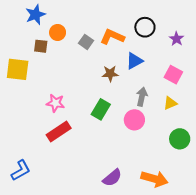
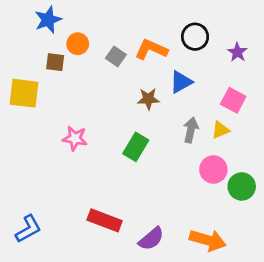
yellow triangle: (170, 103) -> (220, 130), moved
pink circle: (134, 120) -> (213, 170), moved
red rectangle: (59, 131) -> (105, 220), moved, turned 55

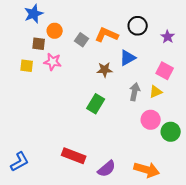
yellow square: (24, 93) -> (27, 66), moved, size x0.6
pink star: (75, 138) -> (53, 62), moved

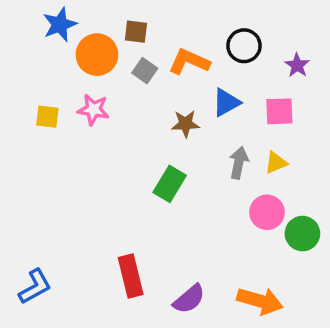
orange circle: (55, 31) -> (97, 55), size x1.5
brown square: (39, 44) -> (136, 32), moved
pink square: (165, 71) -> (279, 111), moved, turned -30
red rectangle: (74, 156) -> (131, 276), turned 55

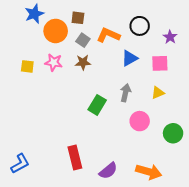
brown star: (186, 124) -> (83, 62), moved
gray arrow: (239, 163) -> (125, 93), moved
pink circle: (267, 212) -> (140, 121), moved

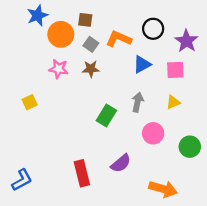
purple star: (170, 37) -> (186, 41), size x1.5
yellow square: (27, 66) -> (30, 102), moved, turned -32
purple semicircle: (108, 171) -> (121, 163), moved

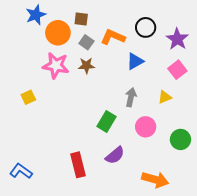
pink star: (59, 69) -> (56, 66), size x1.4
pink square: (175, 70) -> (177, 70), moved, turned -36
green rectangle: (106, 116) -> (107, 122), moved
blue L-shape: (22, 180) -> (21, 171), turned -115

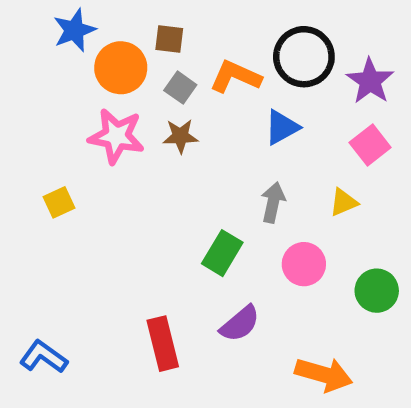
black circle: (146, 27) -> (304, 57), size x1.4

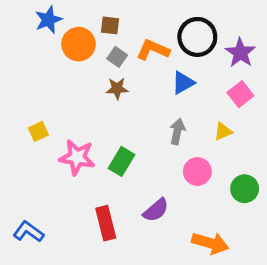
pink star: (116, 136) -> (77, 157), moved
green rectangle: (222, 253) -> (121, 161), moved

